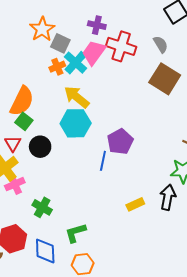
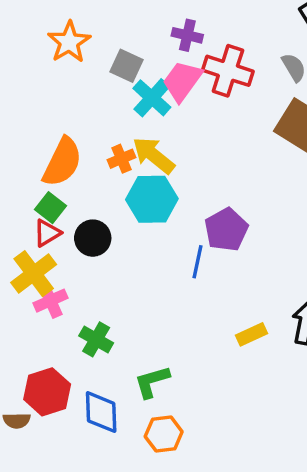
orange star: (42, 29) -> (69, 42), moved
orange cross: (57, 67) -> (121, 159), moved
green square: (24, 121) -> (50, 208), moved
red triangle: (13, 144) -> (47, 233), turned 30

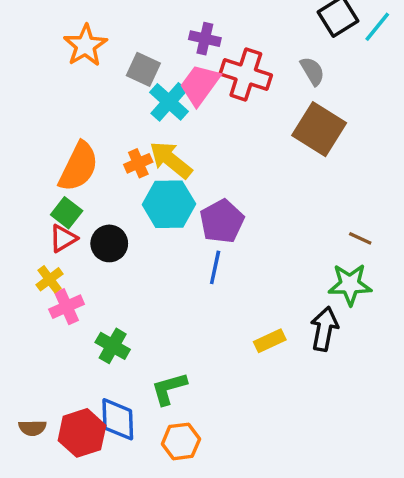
purple pentagon: (226, 230) -> (222, 221), moved
yellow cross: (34, 274) -> (50, 279), size x0.6
red hexagon: (47, 392) -> (82, 433), moved

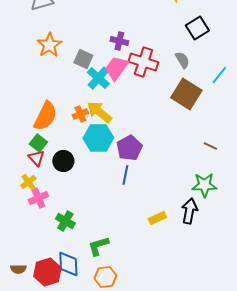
cyan line: (377, 27) -> (219, 75), moved
red triangle: (63, 238) -> (36, 158), turned -42
brown line: (360, 238) -> (210, 146), moved

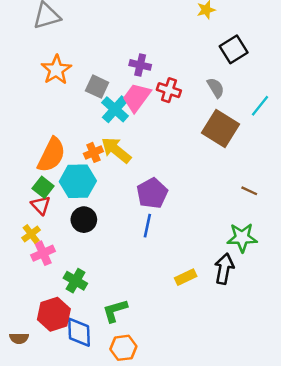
red cross: (143, 62) -> (169, 90), size x0.7
cyan hexagon: (98, 138) -> (78, 181), moved
black circle: (63, 161) -> (84, 220), moved
red hexagon: (47, 272) -> (54, 314), moved

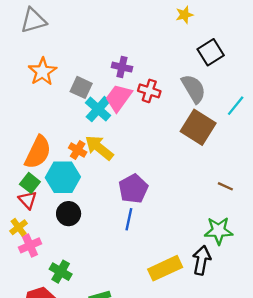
gray semicircle: (216, 88) -> (194, 89), size x1.5
orange cross: (93, 152) -> (78, 150), turned -36
yellow rectangle: (186, 277) -> (165, 268), size x1.6

